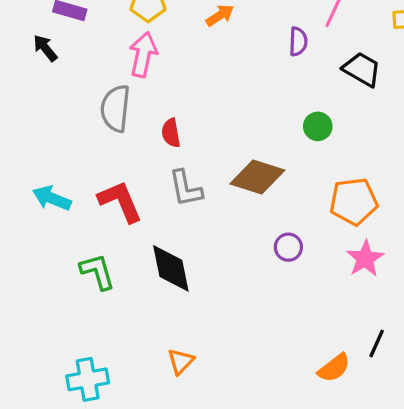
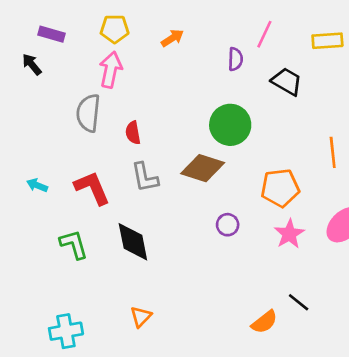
green circle: (318, 126) -> (230, 125), moved, size x1.8
cyan arrow: (52, 198) -> (37, 185), size x0.7
black line: (377, 343) -> (299, 302), turned -75

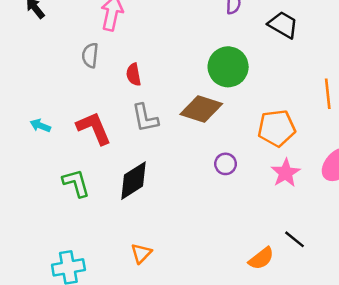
gray semicircle: (88, 113) -> (90, 55), size x0.7
black diamond: (133, 242) -> (134, 181), turned 69

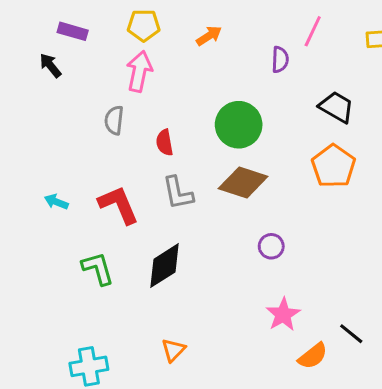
black trapezoid: (283, 25) -> (336, 107), moved
green circle: (228, 67) -> (239, 125), moved
orange pentagon: (277, 128) -> (333, 166), moved, turned -30
pink star: (286, 173) -> (283, 314), moved

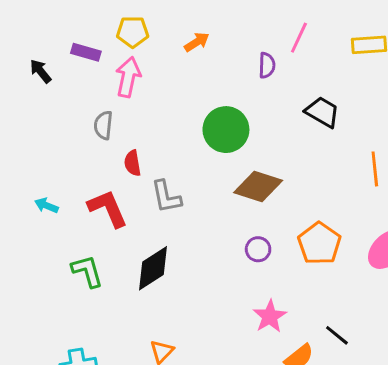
purple rectangle: (73, 31) -> (86, 52), moved
red semicircle: (164, 143) -> (133, 163), moved
orange pentagon: (333, 166) -> (319, 243), moved
brown diamond: (243, 183) -> (258, 186), moved

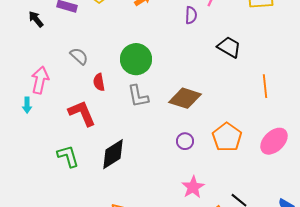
pink arrow: (128, 77) -> (40, 80), moved
gray semicircle: (103, 125) -> (79, 56), turned 126
green circle: (226, 130) -> (136, 59), moved
gray L-shape: (166, 197) -> (138, 96), moved
cyan arrow: (46, 205) -> (27, 105), moved, turned -112

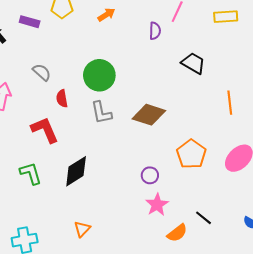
purple circle: (185, 141) -> (150, 175), moved

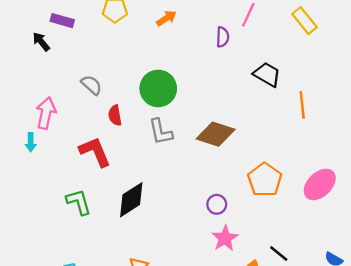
yellow rectangle: (226, 17) -> (305, 21), turned 55
purple rectangle: (30, 22) -> (62, 21), moved
orange line: (230, 103) -> (302, 105), moved

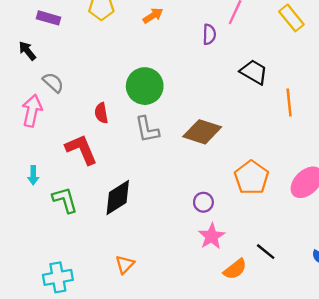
black arrow: (41, 42) -> (27, 51), moved
gray semicircle: (92, 85) -> (53, 83), moved
cyan arrow: (31, 142) -> (33, 175), moved

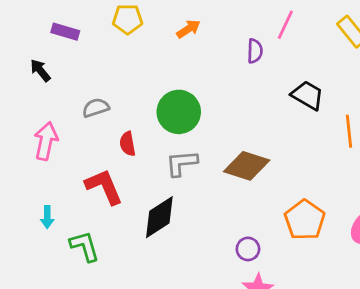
gray semicircle: (53, 83) -> (96, 108), moved, turned -60
gray L-shape: (147, 129) -> (182, 163), turned 96
black diamond: (118, 198) -> (159, 217), moved

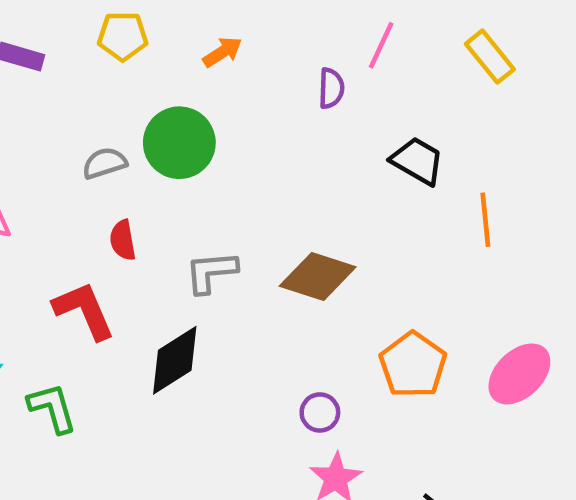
gray semicircle: (96, 108) -> (105, 163), moved
green circle: (179, 112) -> (179, 143), moved

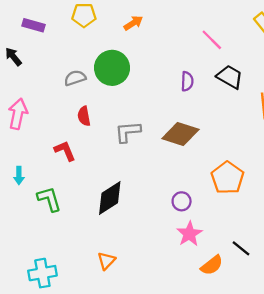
pink line: (381, 45) -> (212, 40), moved, turned -70
purple semicircle: (331, 88) -> (187, 81), moved
red L-shape: (84, 310) -> (65, 151), size x0.7
black diamond: (175, 360) -> (110, 198), moved

